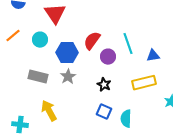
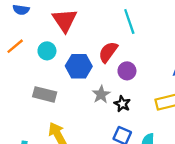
cyan line: (128, 44) -> (129, 21), moved
gray star: (68, 77) -> (101, 94), moved

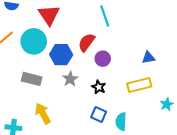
cyan circle: (47, 51) -> (34, 41), size x1.6
gray star: (101, 94) -> (70, 79), moved

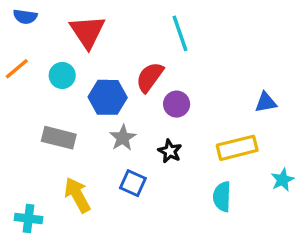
cyan circle: (34, 41) -> (62, 75), size x0.6
blue triangle: (148, 58) -> (266, 102), moved
blue square: (99, 114) -> (133, 183), moved
cyan semicircle: (121, 122) -> (222, 197), moved

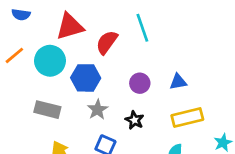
red triangle: (87, 32) -> (70, 26), turned 48
cyan circle: (62, 75) -> (50, 61), size x1.5
red semicircle: (150, 77) -> (107, 42), moved
blue triangle: (266, 102) -> (178, 82), moved

